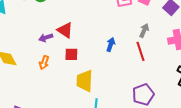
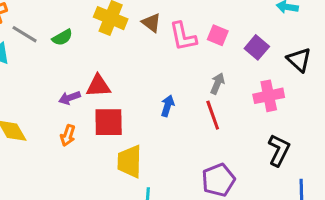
red triangle: (65, 30) -> (98, 86), turned -36
red square: (71, 54) -> (109, 122), size x1.5

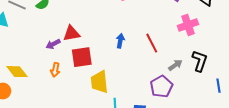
gray arrow: (217, 83) -> (175, 65), moved, turned 40

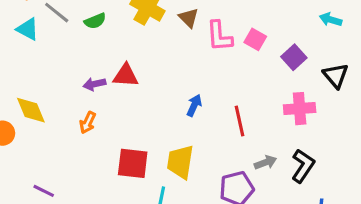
red square: (82, 57) -> (133, 163), moved
yellow trapezoid: (99, 82) -> (180, 162), moved

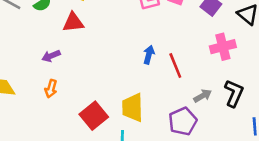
red triangle: (126, 76) -> (73, 22), moved
blue arrow: (194, 105) -> (149, 55), moved
red square: (133, 163) -> (94, 116), turned -36

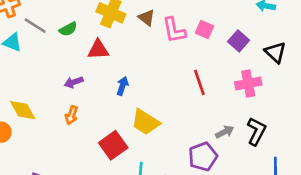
blue arrow: (149, 55) -> (122, 86), moved
red line: (175, 65) -> (199, 82), moved
yellow trapezoid: (133, 108) -> (145, 122), moved, turned -60

